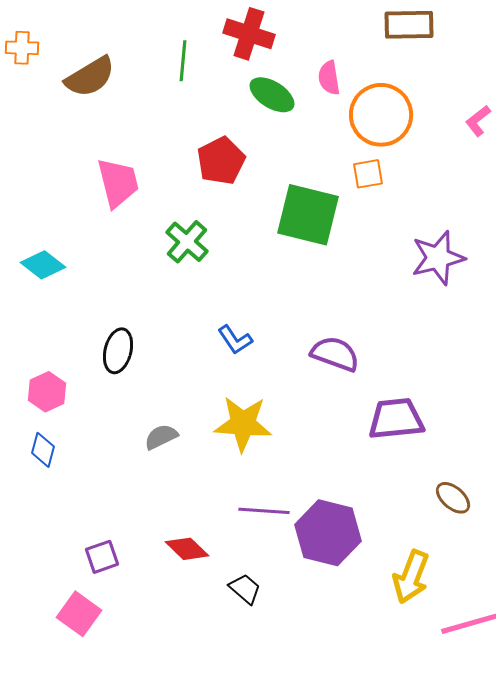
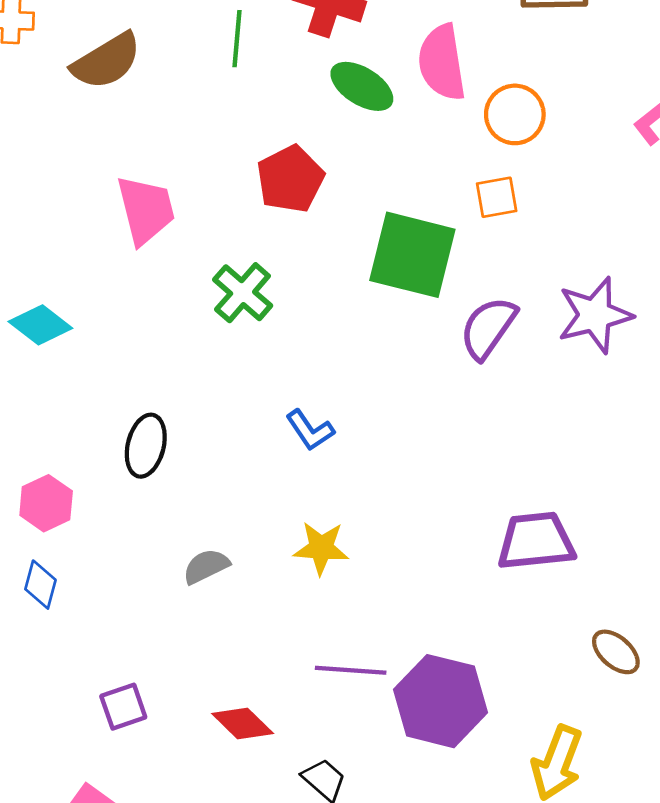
pink semicircle: (329, 78) -> (442, 63), size x1.6
orange circle: (381, 115) -> (515, 114), size x0.7
purple semicircle: (335, 354) -> (488, 328), moved, turned -75
yellow star: (243, 424) -> (321, 548), size x0.7
purple square: (102, 557) -> (123, 707), moved

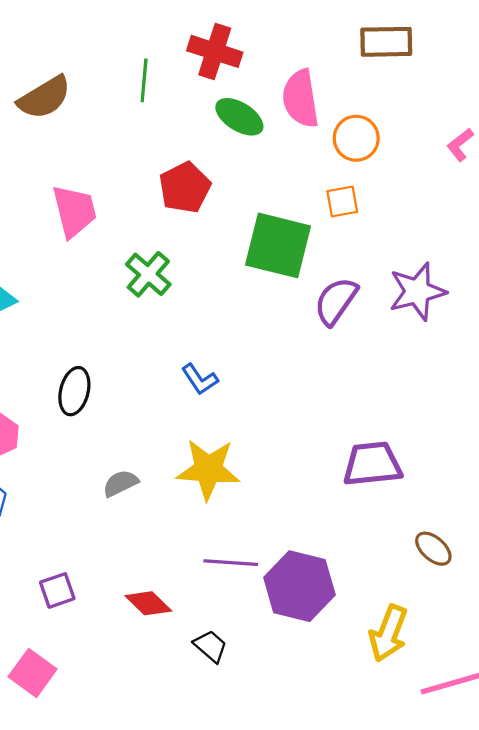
yellow star: (321, 548) -> (208, 469), size x1.5

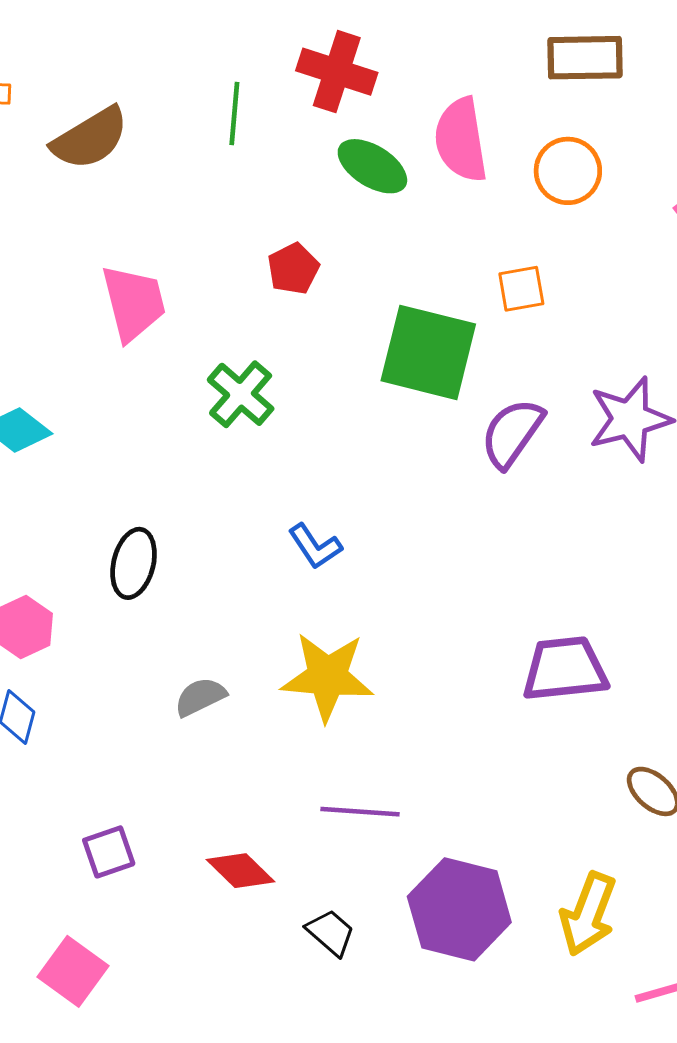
orange circle: (356, 138) -> (568, 171), moved
red pentagon: (185, 188) -> (293, 269), size x0.7
purple hexagon: (299, 586) -> (459, 909), moved

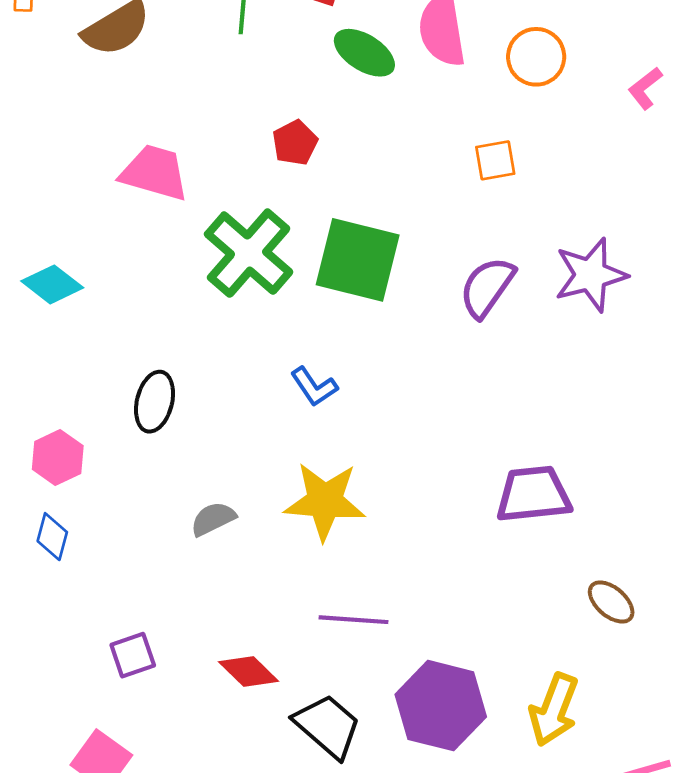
pink trapezoid: (134, 303) -> (155, 173), turned -60
green square: (428, 352) -> (358, 260), moved
green cross: (241, 394) -> (249, 253), size x1.5
black trapezoid: (331, 933) -> (328, 726), size x1.6

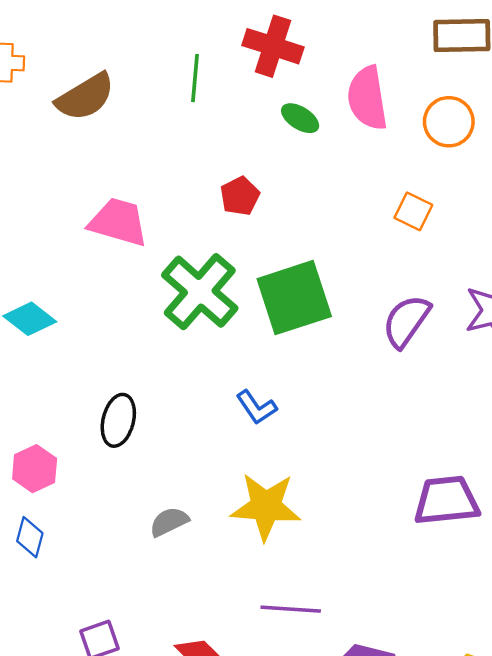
green ellipse: (364, 53) -> (300, 118), size x0.7
orange square: (495, 160) -> (413, 211), turned 36
green square: (358, 260) -> (294, 298), turned -32

